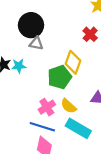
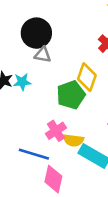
yellow semicircle: (69, 106) -> (73, 140), moved, turned -35
blue line: (42, 127) -> (34, 154), moved

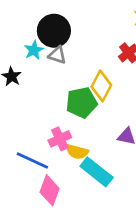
cyan star: (22, 82) -> (34, 50), moved, turned -30

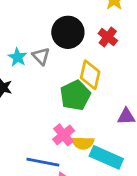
black circle: (54, 31) -> (68, 32), moved
gray triangle: (57, 55) -> (41, 56), turned 42

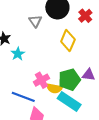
cyan star: (17, 57) -> (18, 54), moved
green pentagon: (75, 95) -> (69, 80), moved

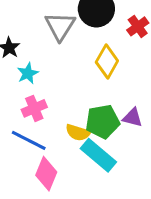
gray triangle: (35, 21) -> (60, 26), size x1.5
pink cross: (41, 80) -> (34, 108), moved

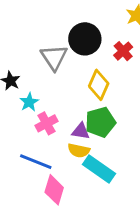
pink cross: (34, 108) -> (46, 123), moved
purple triangle: (133, 118) -> (81, 131), moved
green pentagon: (103, 122) -> (100, 122), moved

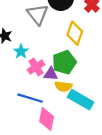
green pentagon: (100, 122) -> (64, 62), moved
purple triangle: (81, 131) -> (51, 74), moved

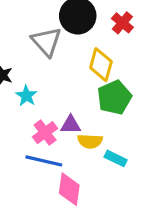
green pentagon: (64, 62) -> (114, 97), moved
pink cross: (36, 67) -> (45, 133), moved
cyan rectangle: (81, 100) -> (116, 158), size x0.6

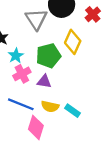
green pentagon: (114, 97) -> (48, 56), moved
pink cross: (45, 133) -> (22, 74), moved
yellow semicircle: (90, 141) -> (50, 106), moved

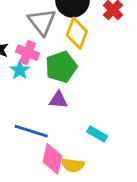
yellow diamond: (73, 42) -> (77, 33), moved
pink cross: (22, 74) -> (28, 53), moved, turned -36
yellow semicircle: (50, 106) -> (73, 165), moved

